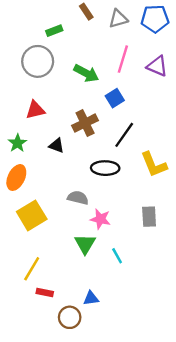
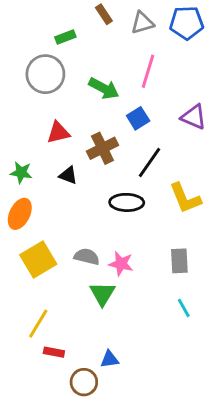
purple triangle: (157, 66) -> (194, 117), moved
red triangle: (35, 110) -> (58, 133), moved
green star: (17, 143) -> (21, 172), turned -30
gray semicircle: (78, 198) -> (87, 257), moved
cyan line: (117, 256) -> (184, 308), moved

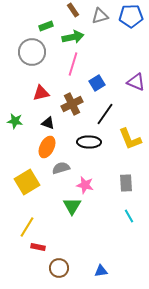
pink line: (148, 71) -> (73, 64), moved
green arrow: (104, 88) -> (73, 37), moved, turned -40
orange ellipse: (20, 214) -> (47, 147), moved
gray semicircle: (87, 257) -> (61, 168), moved, turned -30
blue triangle: (110, 359) -> (101, 271), moved

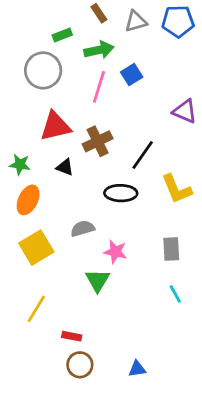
blue square: (97, 83) -> (132, 75), moved
red triangle: (41, 93) -> (55, 126), size x1.4
orange ellipse: (47, 147) -> (28, 200), moved
red rectangle: (38, 247) -> (72, 336), moved

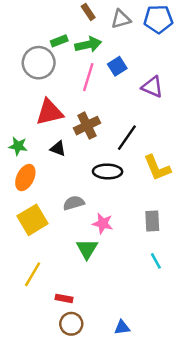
green rectangle: (62, 35) -> (59, 41), moved
purple triangle: (185, 111) -> (152, 87), moved

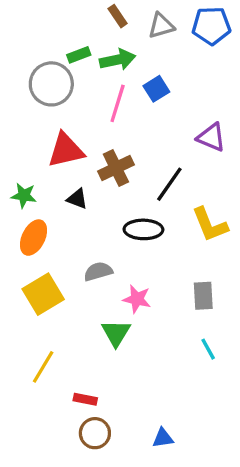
purple triangle: (152, 87) -> (211, 137), moved

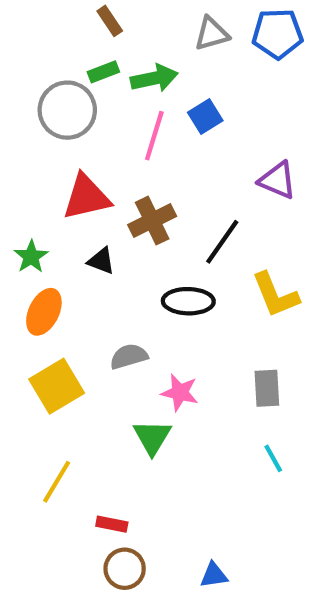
brown rectangle: (118, 16) -> (110, 21), moved
green star: (24, 196) -> (31, 257), turned 30

